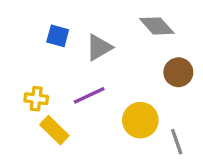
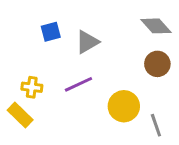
gray diamond: (157, 26) -> (156, 26), moved
blue square: (58, 36) -> (51, 32), turned -30
yellow rectangle: (54, 130) -> (20, 115), moved

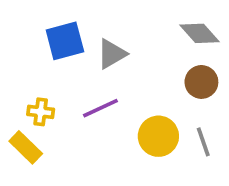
blue square: (51, 32) -> (65, 41), size x1.5
gray line: (156, 125) -> (203, 142), moved

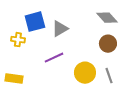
yellow cross: (41, 112) -> (18, 40), moved
yellow rectangle: (26, 147) -> (14, 79), turned -36

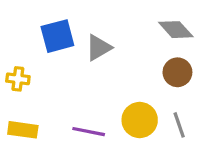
yellow cross: (18, 40) -> (18, 79), moved
purple line: (54, 58) -> (89, 132), moved, turned 36

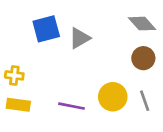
yellow cross: (18, 79) -> (14, 75), moved

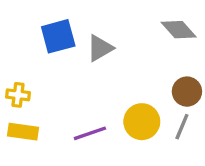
brown circle: (143, 58) -> (187, 92), moved
gray line: (145, 101) -> (182, 127), turned 42
purple line: (72, 106) -> (90, 133), turned -30

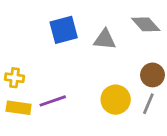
blue square: (58, 36) -> (64, 30), moved
gray triangle: (100, 48) -> (105, 39), moved, turned 35
purple line: (90, 133) -> (53, 101), moved

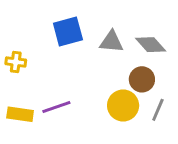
gray diamond: (146, 24) -> (151, 45), moved
brown circle: (152, 75) -> (142, 79), moved
yellow cross: (14, 78) -> (16, 62), moved

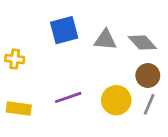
brown circle: (142, 79) -> (148, 76), moved
purple line: (56, 107) -> (68, 97), moved

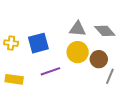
blue square: (64, 30) -> (38, 43), moved
brown circle: (148, 76) -> (99, 59), moved
yellow circle: (116, 100) -> (78, 52), moved

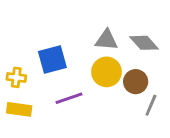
yellow cross: (11, 43) -> (16, 77), moved

